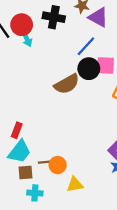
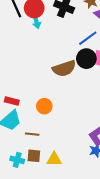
red rectangle: (17, 130) -> (12, 101), turned 72
orange circle: (58, 165) -> (44, 106), moved
brown square: (25, 172) -> (34, 156), moved

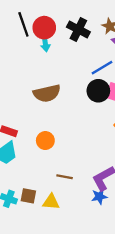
brown semicircle: (64, 68) -> (47, 93), moved
brown line: (32, 134) -> (65, 177), moved

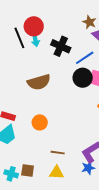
black line: (23, 24) -> (19, 38), moved
black cross: (78, 29) -> (61, 46), moved
yellow triangle: (51, 202) -> (57, 173), moved

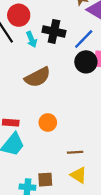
cyan arrow: (35, 40) -> (32, 39), moved
yellow triangle: (57, 173) -> (78, 175), turned 42

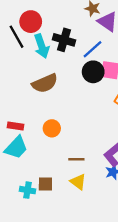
cyan arrow: (32, 39) -> (42, 46), size x1.5

